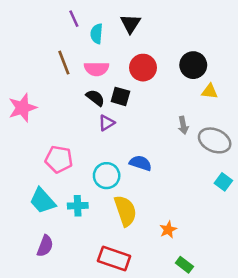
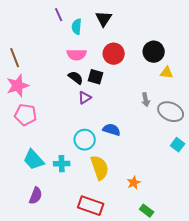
brown line: (64, 63) -> (15, 58), moved
pink pentagon: (59, 159) -> (26, 115), moved

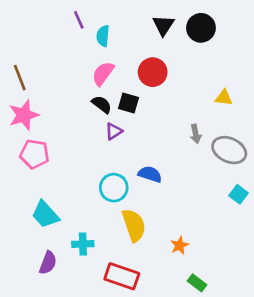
black triangle: (104, 19) -> (163, 25), moved
black circle: (154, 52) -> (201, 28), moved
pink semicircle: (77, 55) -> (103, 74), turned 126
cyan cross: (62, 164) -> (83, 244), moved

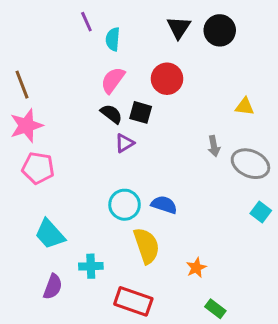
blue semicircle: (150, 174) -> (164, 205), moved

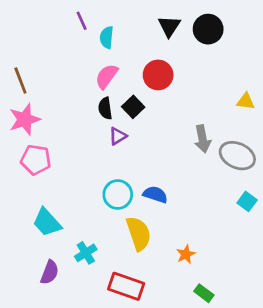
yellow triangle: (245, 107) -> (246, 101), moved
black square: (141, 112) -> (133, 107), turned 30
black semicircle: (111, 114) -> (105, 108), turned -135
gray arrow: (214, 146) -> (203, 139), size x1.4
cyan cross: (91, 266) -> (86, 253), turned -30

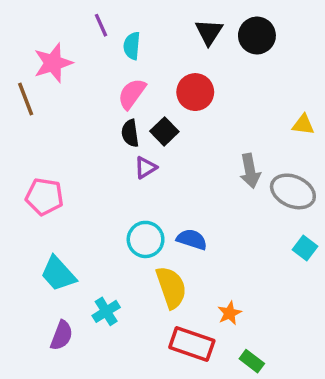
pink star: (25, 119) -> (53, 63), moved
red rectangle: (126, 286) -> (192, 344), moved

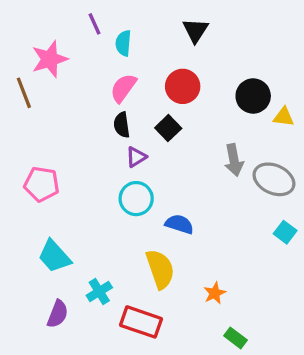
black circle: (257, 36) -> (253, 96), moved
black square: (164, 131) -> (168, 128), moved
cyan circle: (146, 239) -> (136, 199), moved
red rectangle: (192, 344) -> (141, 322), moved

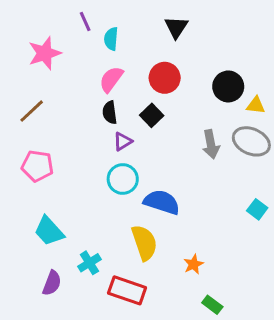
brown line: (24, 93) -> (32, 111), moved, turned 68
gray ellipse: (274, 179) -> (251, 141), moved
blue semicircle: (179, 224) -> (162, 202), size x1.4

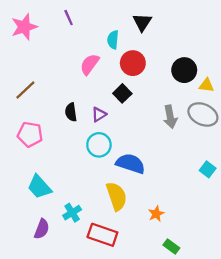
cyan semicircle: (111, 39) -> (113, 40), moved
pink star: (45, 53) -> (24, 27), moved
black semicircle: (110, 112) -> (71, 112), moved

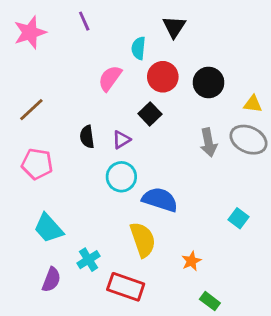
black circle: (184, 70) -> (209, 82), moved
cyan square: (208, 169) -> (239, 218), moved

